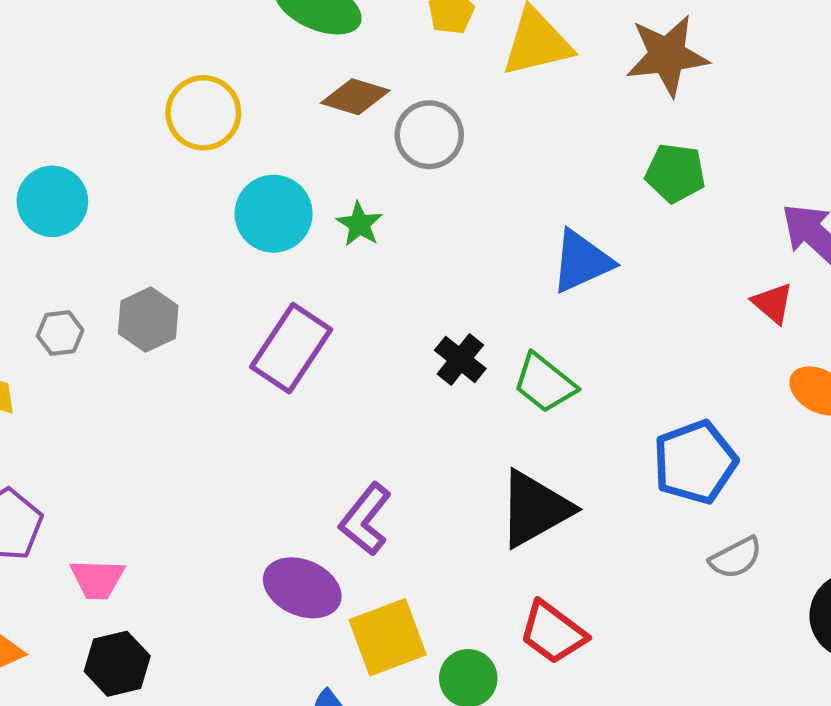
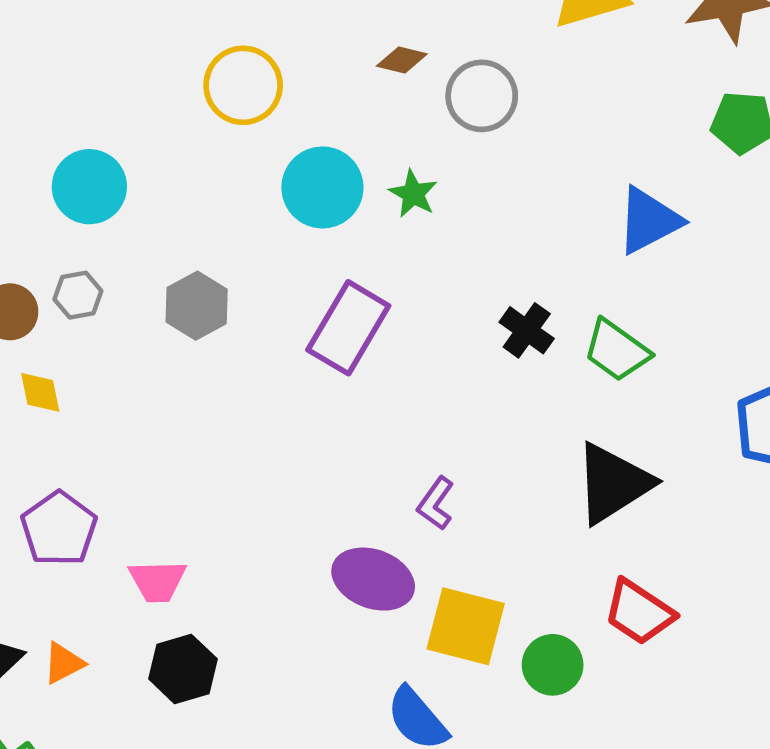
brown diamond: (355, 97) -> (402, 60), size x0.7
gray hexagon: (60, 333) -> (78, 295), moved
purple L-shape: (365, 519) -> (436, 503), size x0.7
yellow square: (388, 637) -> (466, 626), turned 38

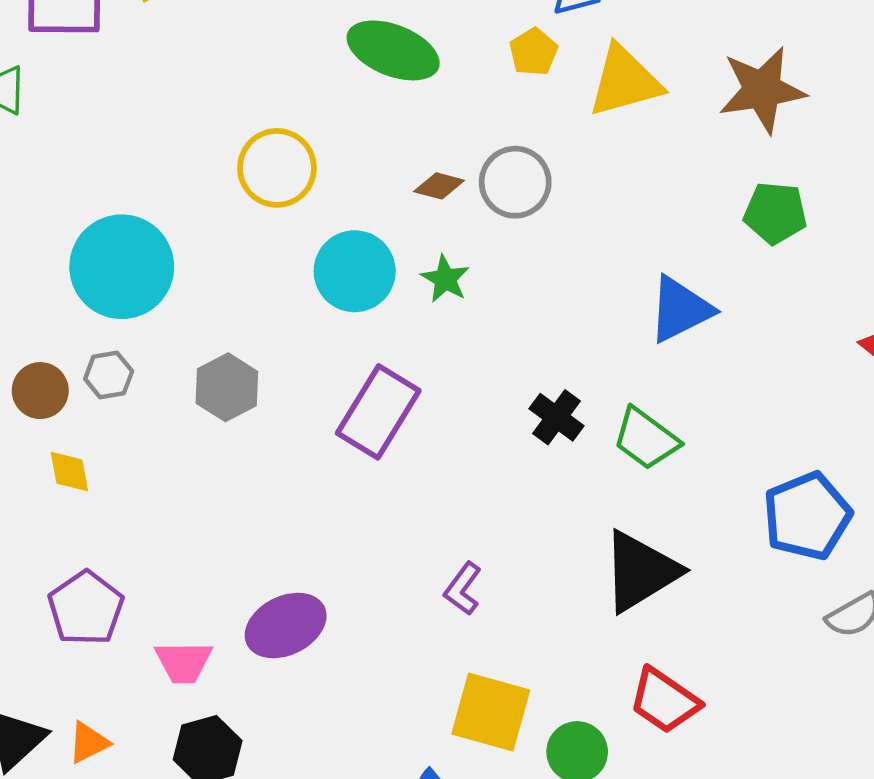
brown diamond: (402, 60) -> (439, 186), moved
cyan circle: (89, 187) -> (122, 267), size x1.4
purple ellipse: (373, 579) -> (286, 625), moved, turned -48

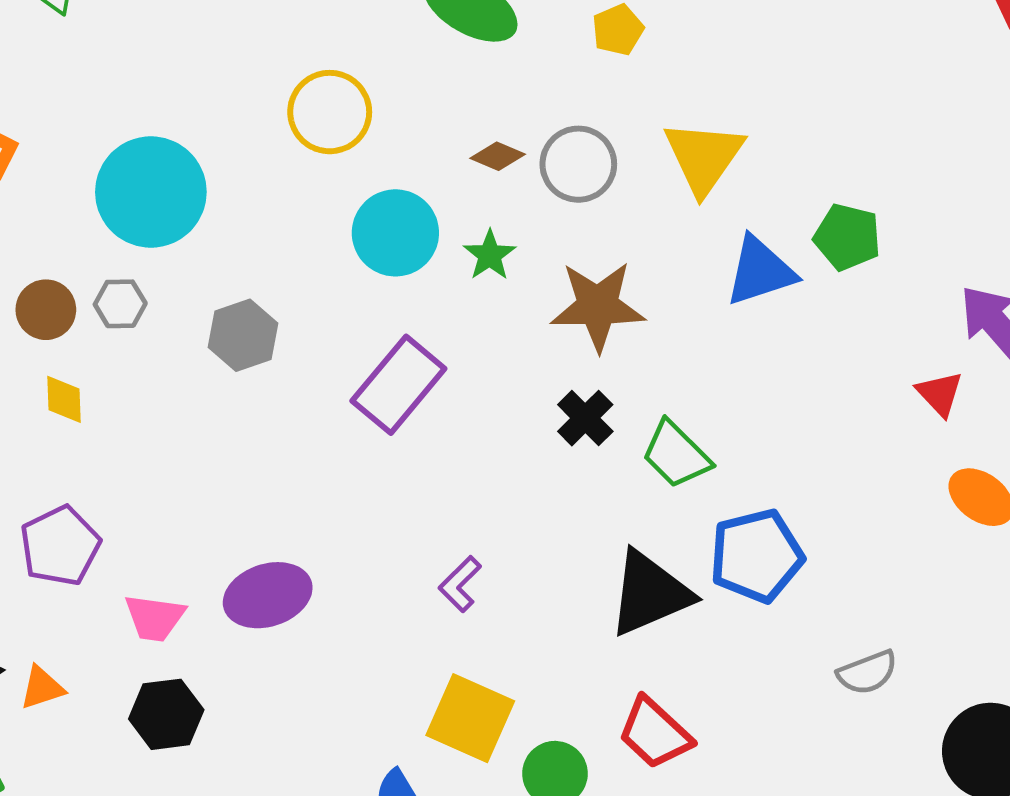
yellow triangle: (625, 81) -> (704, 157), moved, turned -48
brown star: (762, 90) -> (598, 306), moved
blue triangle: (680, 309) -> (760, 271), moved
blue pentagon: (807, 516) -> (757, 556), moved

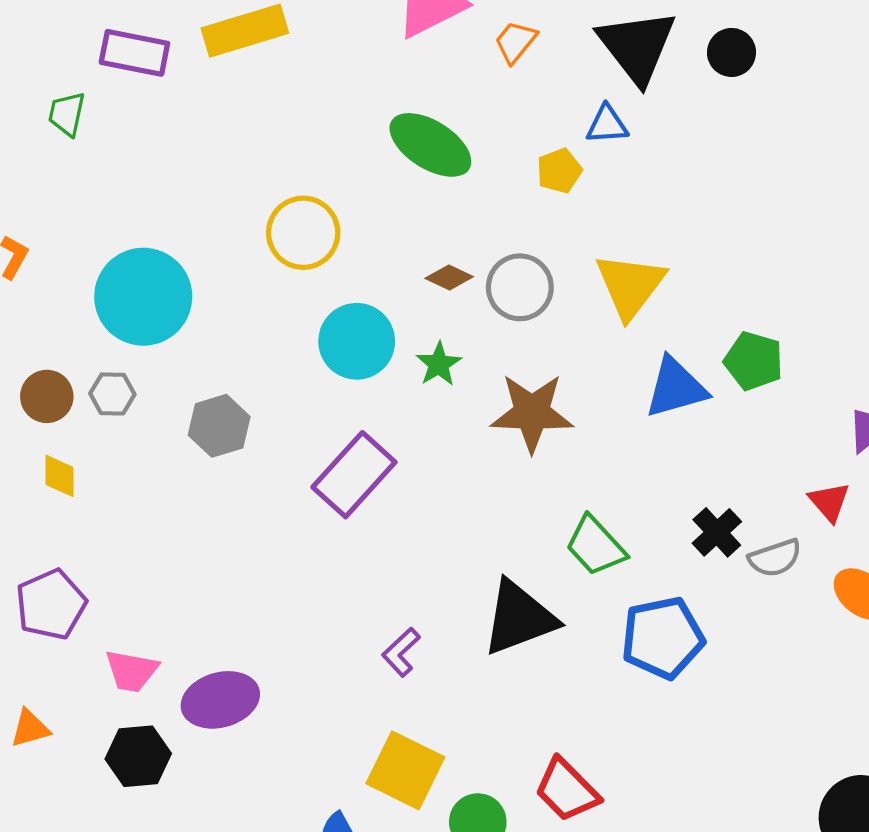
black cross: (585, 418) -> (717, 532), moved
black triangle: (650, 593) -> (519, 618), moved
purple ellipse: (268, 595) -> (220, 700), moved
gray semicircle: (867, 672) -> (775, 558), moved

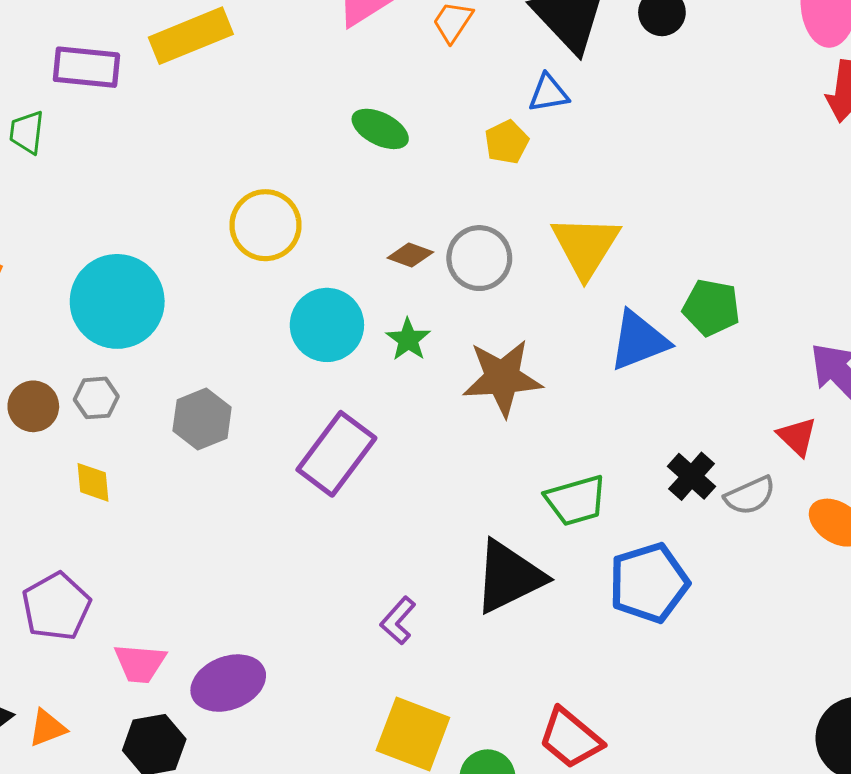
green ellipse: (430, 145) -> (380, 129), size x0.7
yellow diamond: (60, 476) -> (93, 482), moved
green trapezoid: (596, 546) -> (576, 500), turned -58

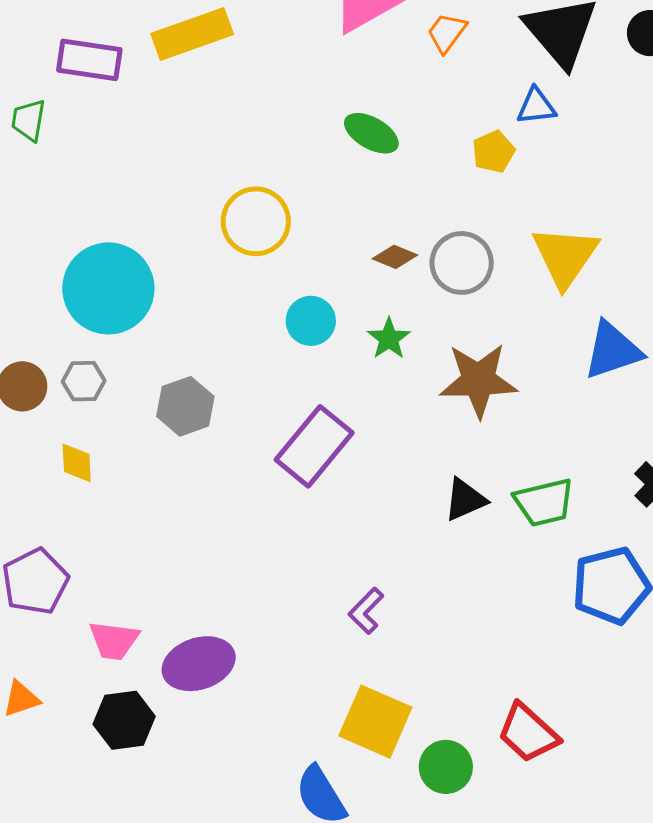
cyan circle: (327, 325) -> (311, 321), size x0.7
black triangle: (509, 577) -> (465, 500), moved, size x0.6

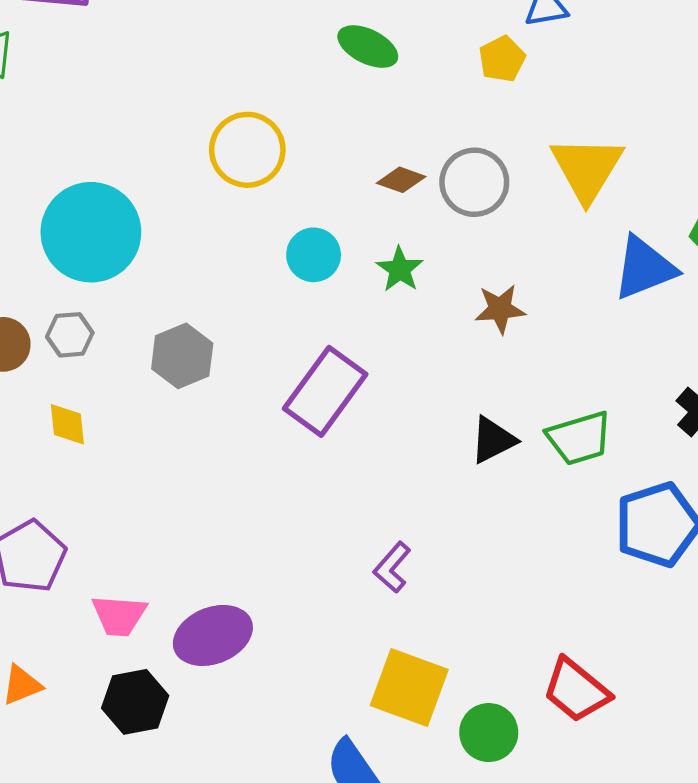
brown star: (478, 380) -> (500, 309), size x0.6

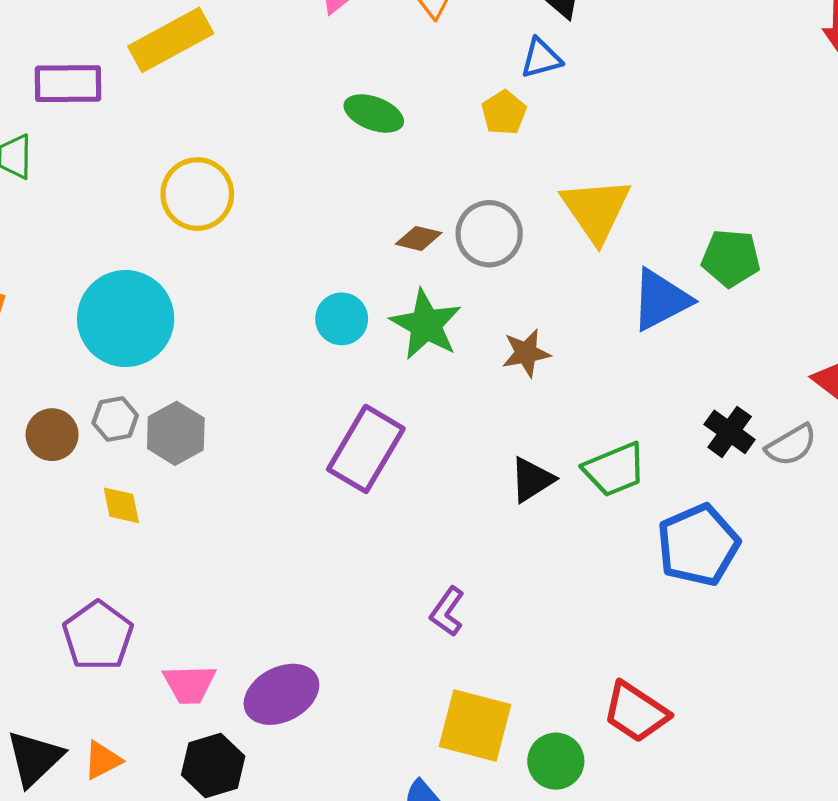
yellow circle: (247, 150) -> (197, 194), moved
green star: (400, 269) -> (426, 325), size x1.6
gray hexagon: (182, 356) -> (176, 433), moved

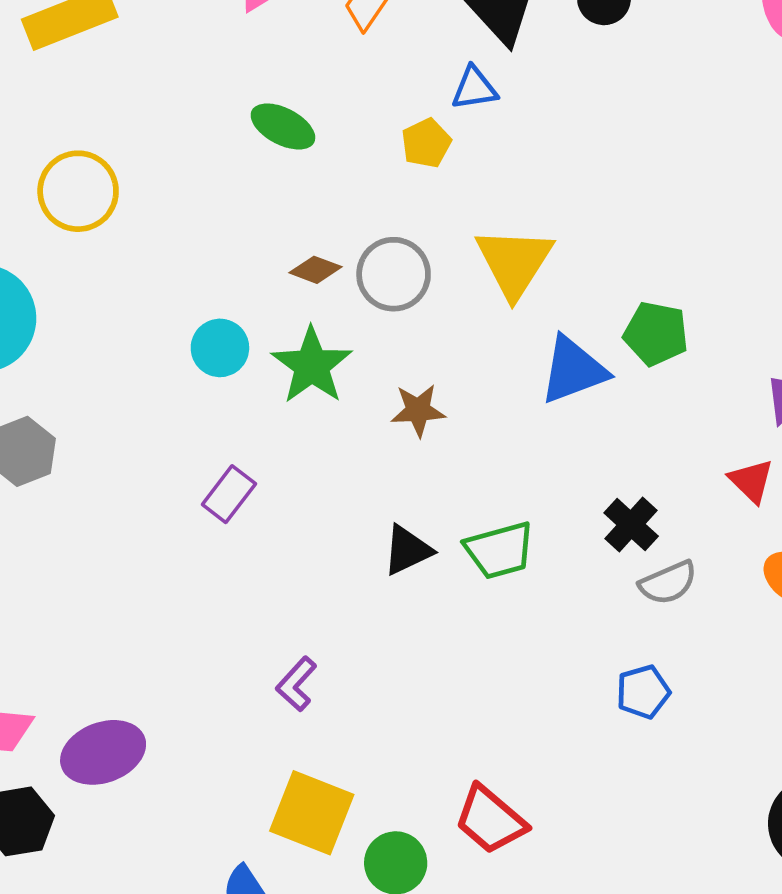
gray semicircle: (791, 445) -> (668, 583), moved
purple rectangle: (366, 449) -> (229, 494), size x0.6
blue pentagon: (698, 545) -> (643, 692), moved, size x0.6

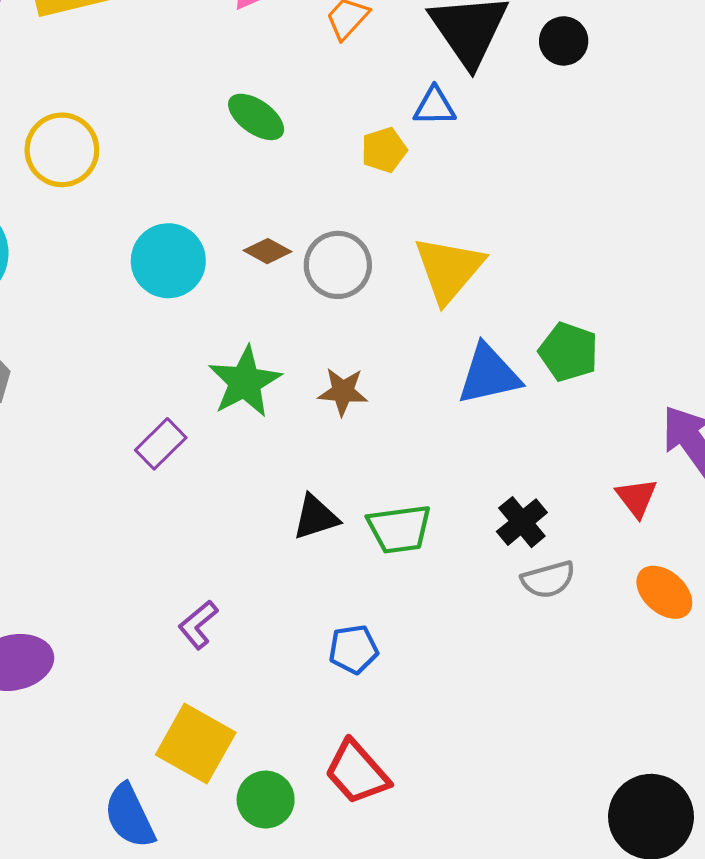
cyan circle: (220, 348) -> (168, 261), moved, size x1.4
green star: (312, 365) -> (245, 382), moved
blue pentagon: (643, 692) -> (353, 649), moved

